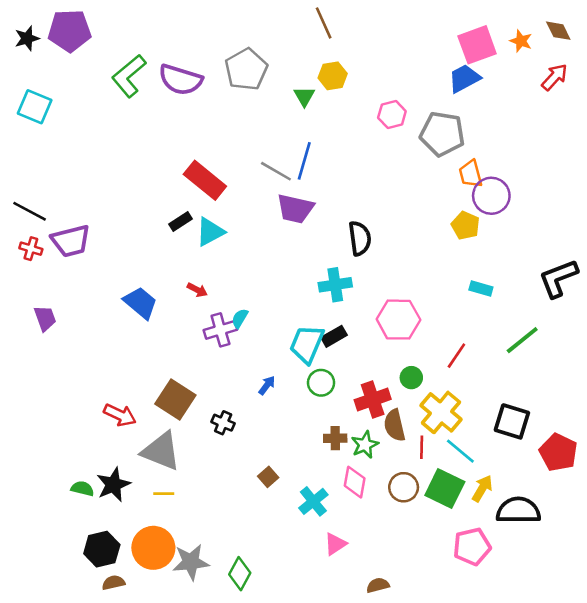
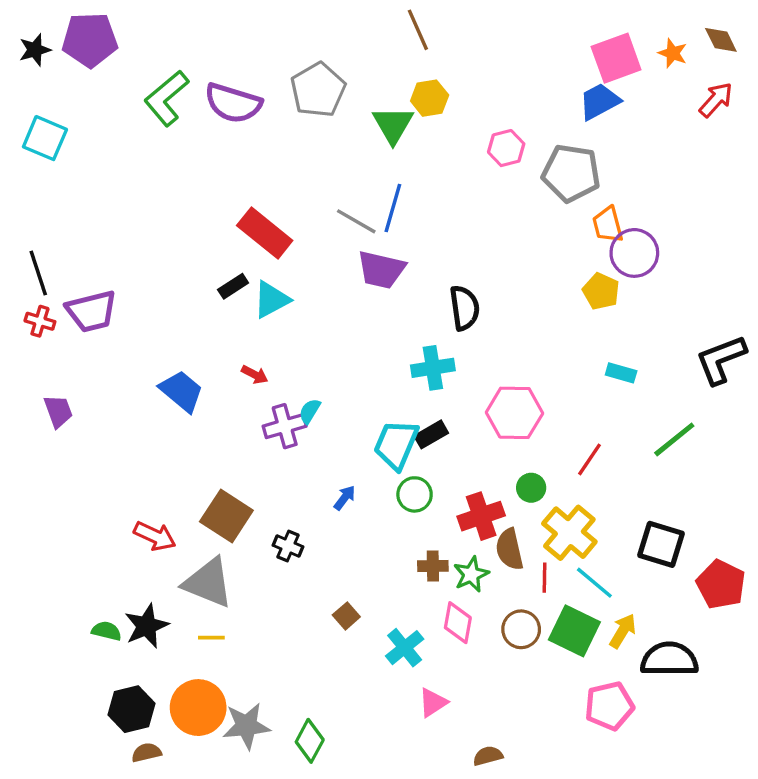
green triangle: (304, 96) -> (393, 125), size x1.5
black line: (30, 211) -> (38, 273), turned 44

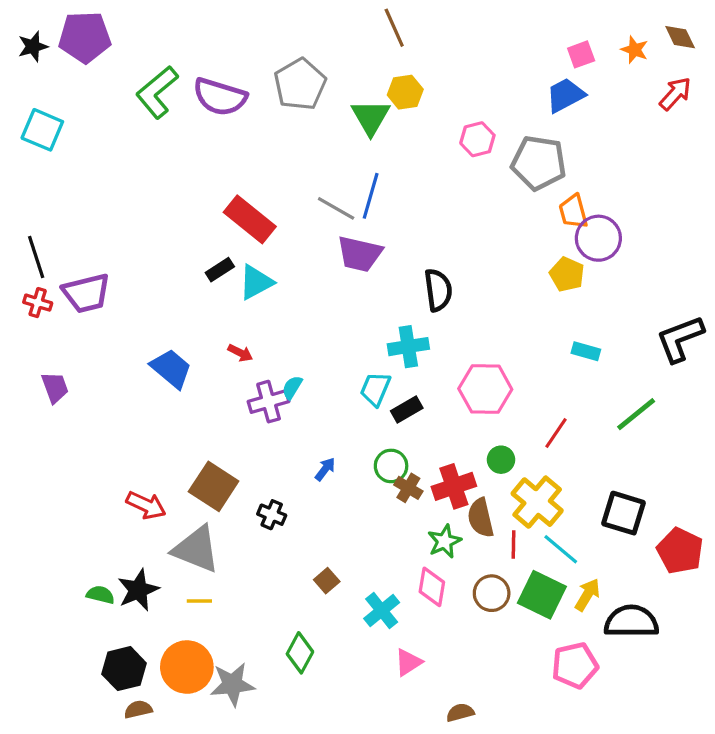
pink square: (616, 58) -> (581, 54), size x0.6
cyan trapezoid: (396, 444) -> (375, 389), moved, size x0.7
brown cross: (433, 566) -> (408, 488), moved, turned 32
green diamond: (310, 741) -> (300, 653), moved

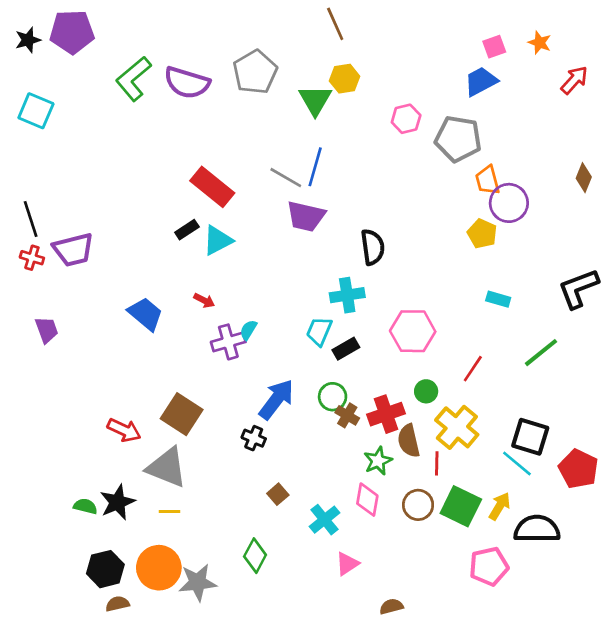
brown diamond: (680, 37) -> (584, 178), moved, turned 48
blue arrow: (325, 469) -> (276, 399), size x2.0
black cross: (272, 515) -> (254, 438), moved
cyan line: (561, 549) -> (517, 463), moved

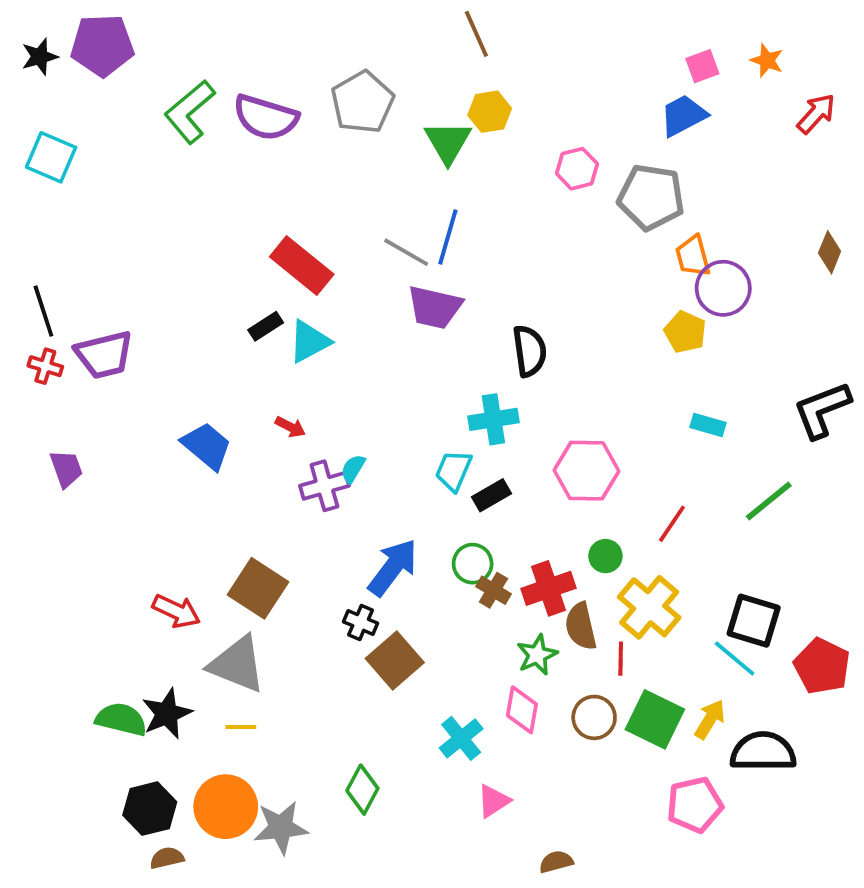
brown square: (278, 494) -> (395, 660), moved, size x1.8
green semicircle: (85, 506) -> (121, 719), size x1.5

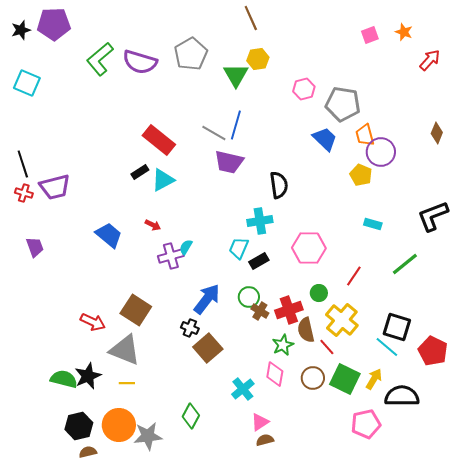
blue trapezoid: (683, 116) -> (325, 139), moved, turned 72
red line: (621, 659) -> (327, 347), turned -42
brown semicircle: (556, 862) -> (265, 440), moved

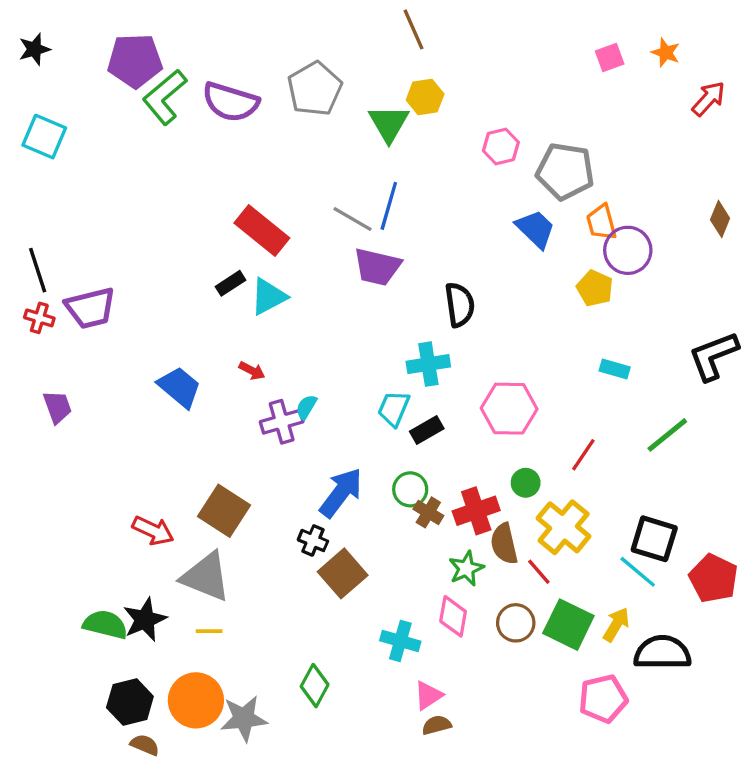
purple pentagon: (54, 24) -> (135, 61), moved
cyan cross: (243, 389) -> (400, 641), turned -35
brown semicircle: (88, 452) -> (145, 745), turned 36

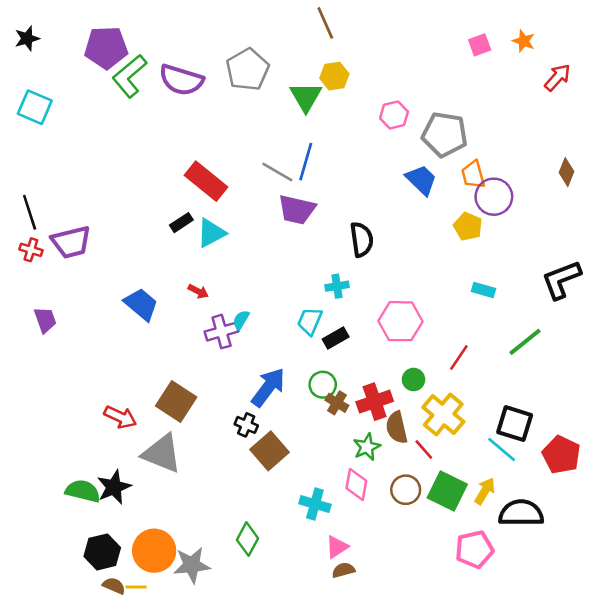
cyan cross: (428, 364) -> (337, 286), size x0.7
yellow line: (209, 631) -> (136, 587), moved

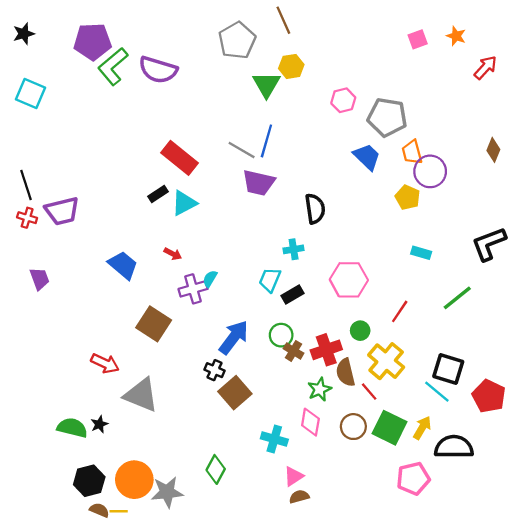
gray pentagon: (247, 70) -> (237, 40), moved
brown square: (176, 402) -> (154, 324), moved
black star: (114, 487) -> (99, 424), size x0.6

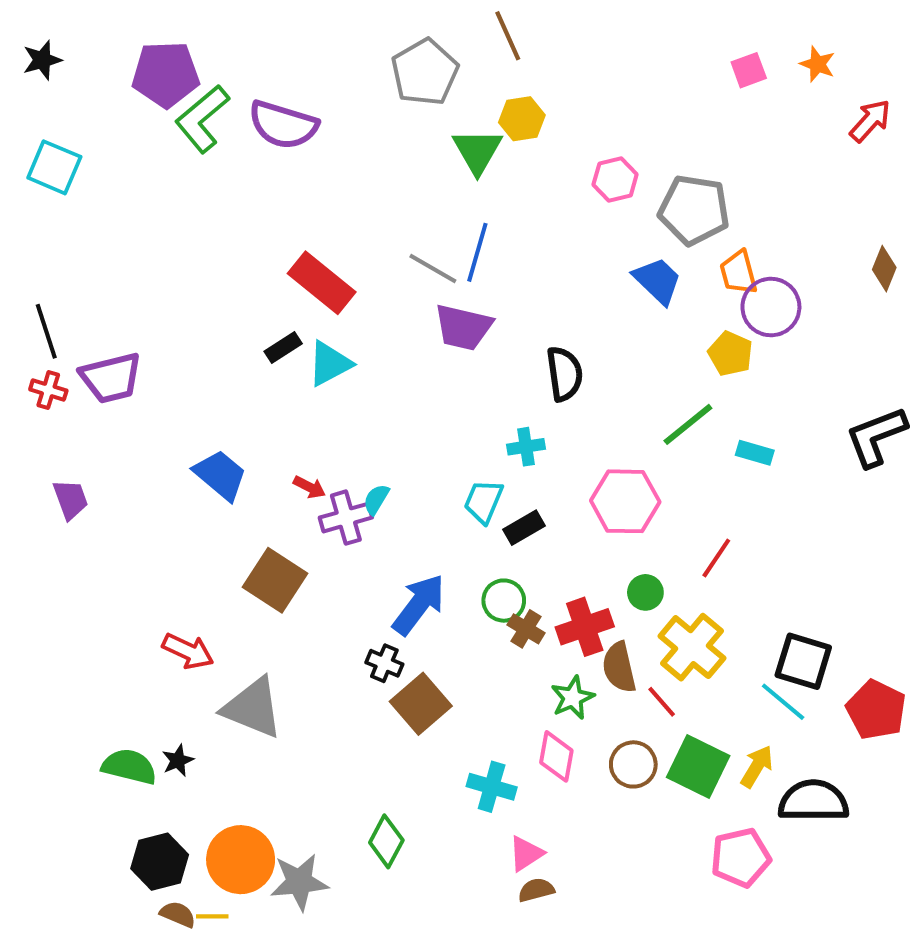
red arrow: (173, 254) -> (309, 487), moved
green line: (457, 298) -> (688, 424), moved

